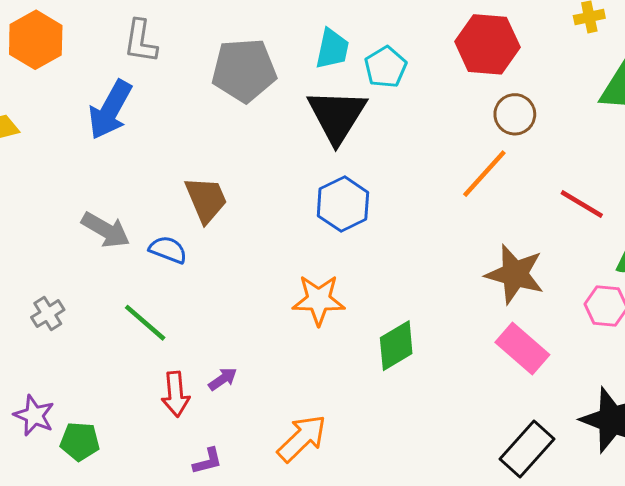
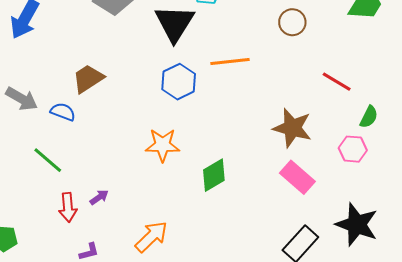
orange line: (484, 174) -> (230, 61), moved, turned 42
brown trapezoid: (206, 199) -> (88, 79), turned -100

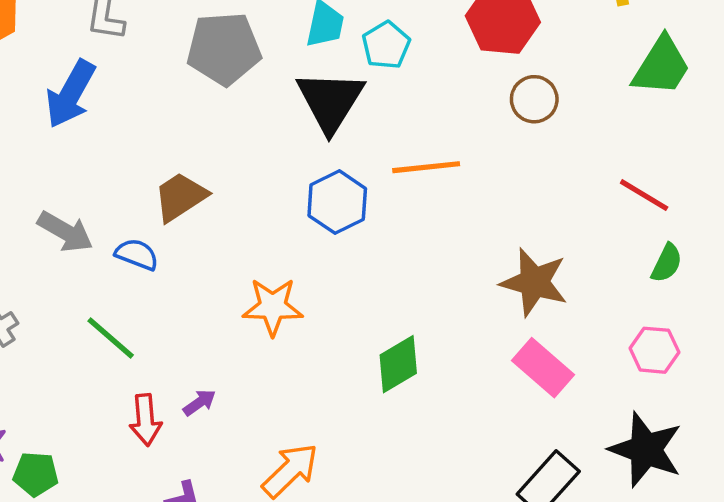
red line: (337, 82) -> (644, 195), moved
orange star: (163, 145) -> (273, 307), moved
pink hexagon: (353, 149) -> (654, 350), moved

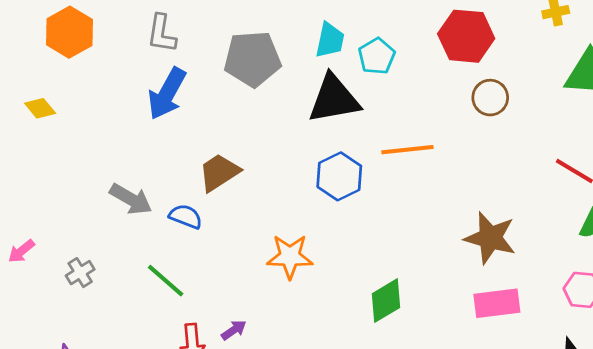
blue arrow: (71, 94) -> (167, 94), moved
black triangle: (330, 101) -> (334, 99), turned 48
pink rectangle: (543, 368) -> (497, 303), turned -48

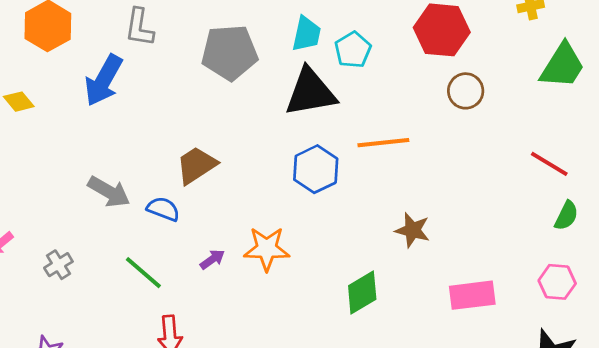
blue arrow: (167, 94) -> (104, 80), moved
brown star: (490, 238) -> (413, 230), moved, size x0.7
purple arrow: (234, 330) -> (212, 259), moved

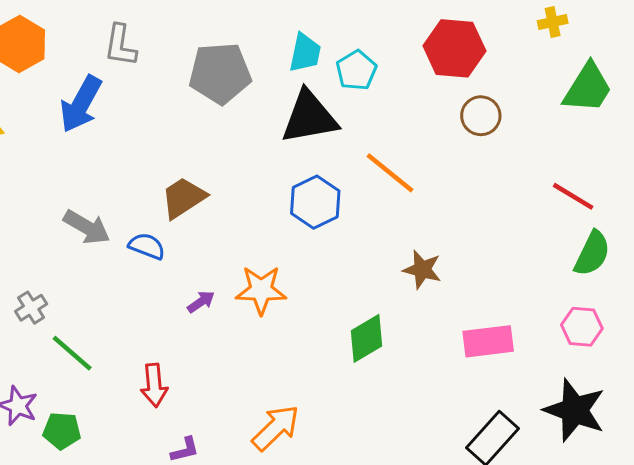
orange line: (383, 143) -> (390, 173), turned 45
green semicircle: (566, 216) -> (592, 253), size x1.4
green line: (143, 273) -> (72, 353), moved

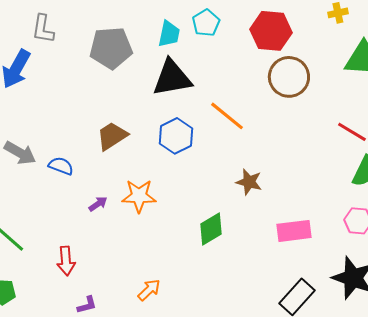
cyan pentagon: (356, 70) -> (206, 23), moved
brown circle: (481, 116) -> (289, 77), size x1.5
brown trapezoid: (183, 198) -> (112, 136), moved
orange arrow: (276, 428) -> (149, 290), size x0.7

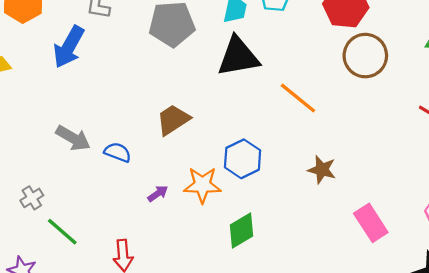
blue hexagon: (176, 136) -> (243, 159), moved
green diamond: (211, 229) -> (241, 230), moved
pink rectangle: (294, 231) -> (371, 223), turned 64

